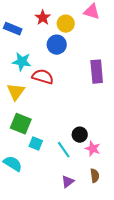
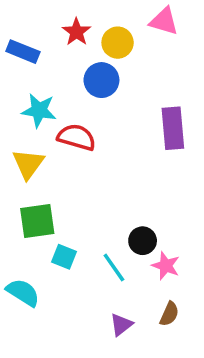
green square: (21, 124) -> (37, 221), turned -30
brown semicircle: (95, 176) -> (169, 314), turned 32

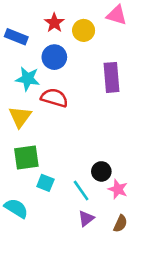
blue circle: (101, 80) -> (54, 57), moved
purple rectangle: (173, 128) -> (112, 77), moved
purple triangle: (121, 325) -> (86, 218), moved

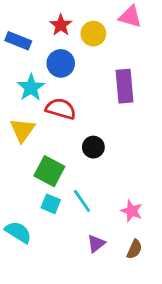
cyan star: (28, 79) -> (31, 88), turned 30
green square: (26, 157) -> (49, 171), moved, turned 36
black circle: (101, 171) -> (93, 147), moved
cyan line: (81, 190) -> (82, 201), moved

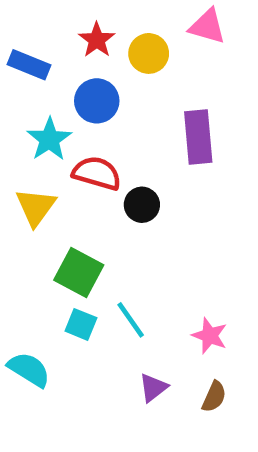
black circle: (93, 147) -> (142, 205), moved

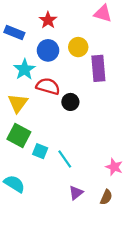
yellow circle: (149, 53) -> (78, 47), moved
green square: (79, 272) -> (19, 136), moved
cyan square: (81, 324) -> (40, 151), moved
pink star: (210, 336) -> (114, 167), moved

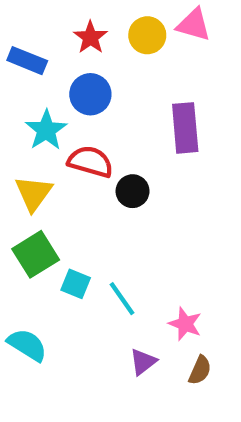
yellow circle: (78, 47) -> (147, 35), moved
green square: (19, 136) -> (36, 254), turned 30
pink star: (114, 167) -> (185, 324), moved

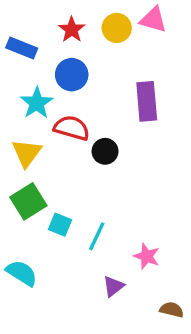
cyan line: (122, 299) -> (97, 236), turned 60
brown semicircle: (200, 370) -> (172, 310), moved, turned -100

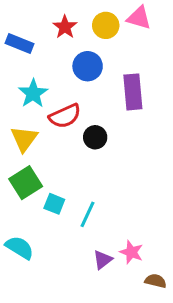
blue circle: (72, 75) -> (88, 66), moved
red semicircle: (72, 128) -> (65, 116), turned 140
pink star: (147, 256) -> (131, 252), moved

